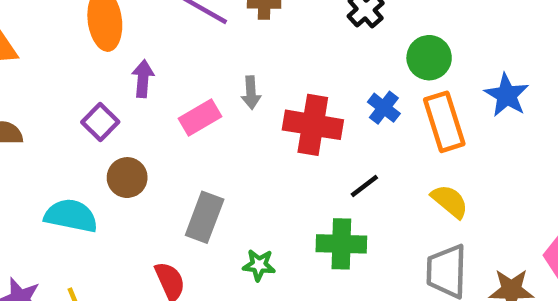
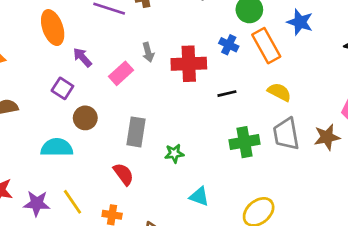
purple arrow: (143, 79) -> (82, 57), turned -35
black line: (364, 186) -> (227, 94), turned 36
green cross: (341, 244) -> (244, 142), moved

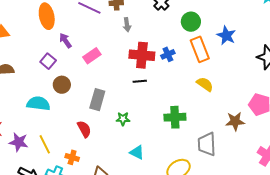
blue cross: (229, 45) -> (168, 54), moved, turned 32
gray arrow: (148, 52) -> (127, 25), moved
black line: (227, 94) -> (140, 81), moved
gray trapezoid: (286, 134) -> (207, 144), moved

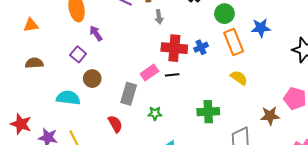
blue star: (226, 36) -> (261, 28), turned -30
pink rectangle: (92, 56) -> (149, 73), moved

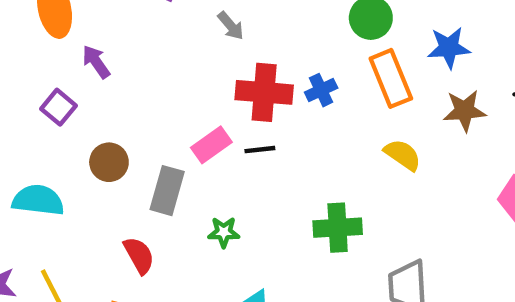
gray arrow: (159, 17) -> (231, 26), turned -32
brown circle: (92, 79) -> (109, 162), moved
brown star: (270, 116) -> (465, 111), moved

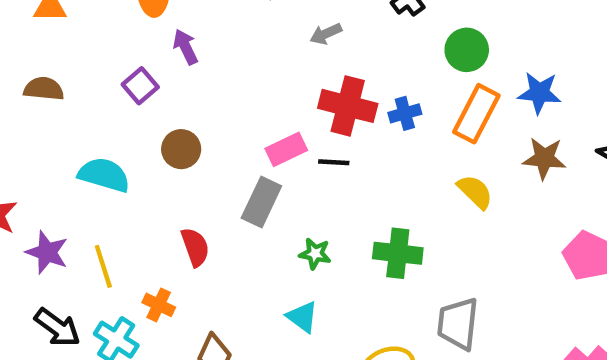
gray arrow: (231, 26) -> (326, 34), turned 96
orange rectangle: (391, 78) -> (476, 114), turned 40
gray rectangle: (167, 191) -> (261, 202), moved
green star: (224, 232) -> (315, 254), moved

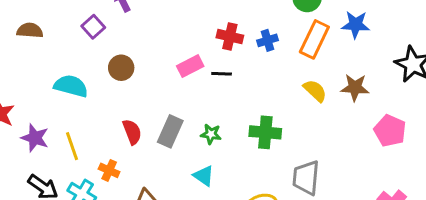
red cross: (348, 106) -> (230, 36), size x0.7
brown star: (544, 158) -> (355, 87), moved
gray rectangle: (261, 202) -> (170, 131), moved

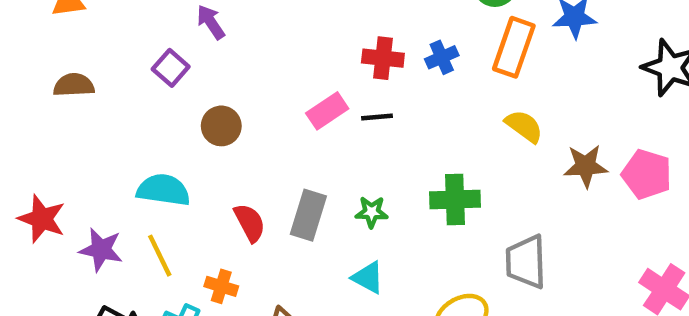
cyan semicircle: (71, 86) -> (163, 190), moved
brown star: (355, 87) -> (586, 166), moved

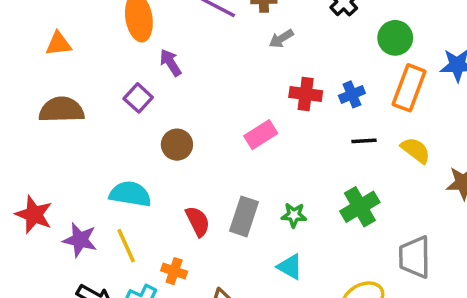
brown semicircle: (74, 85) -> (61, 110), size x1.4
black line: (377, 117) -> (364, 141), moved
green cross: (455, 199) -> (360, 207), turned -30

